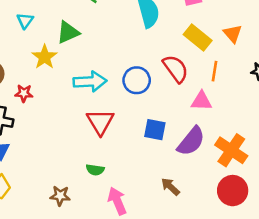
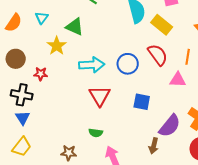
green triangle: (68, 32) -> (75, 27), turned 48
yellow rectangle: (198, 37) -> (162, 25), moved
purple semicircle: (191, 141) -> (170, 126), moved
brown arrow: (170, 187) -> (154, 146), turned -119

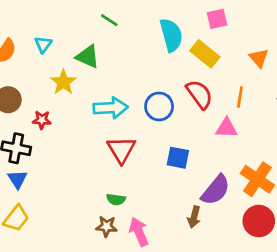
brown star: (69, 153) -> (106, 226), moved

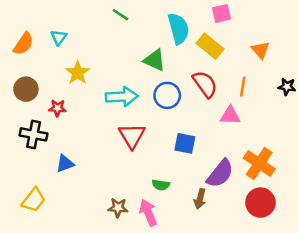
green triangle: (88, 57) -> (155, 60), moved
blue triangle: (18, 179) -> (65, 163), moved, turned 42
green semicircle: (116, 199) -> (161, 185), moved

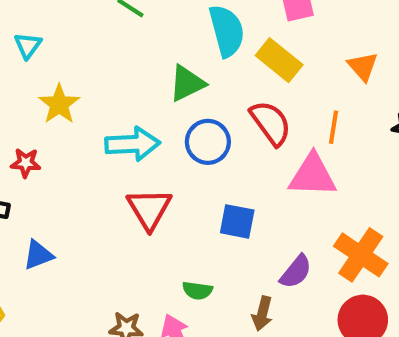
green triangle: (155, 60) -> (187, 83), turned -50
pink triangle: (230, 116) -> (313, 175), size x1.4
purple semicircle: (220, 174) -> (296, 272), size x0.7

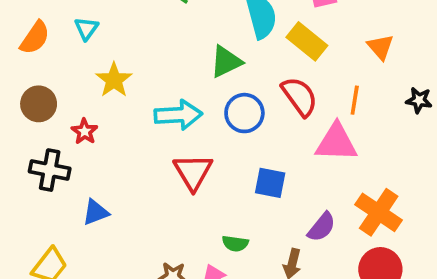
red star: (26, 163) -> (85, 131), turned 30

